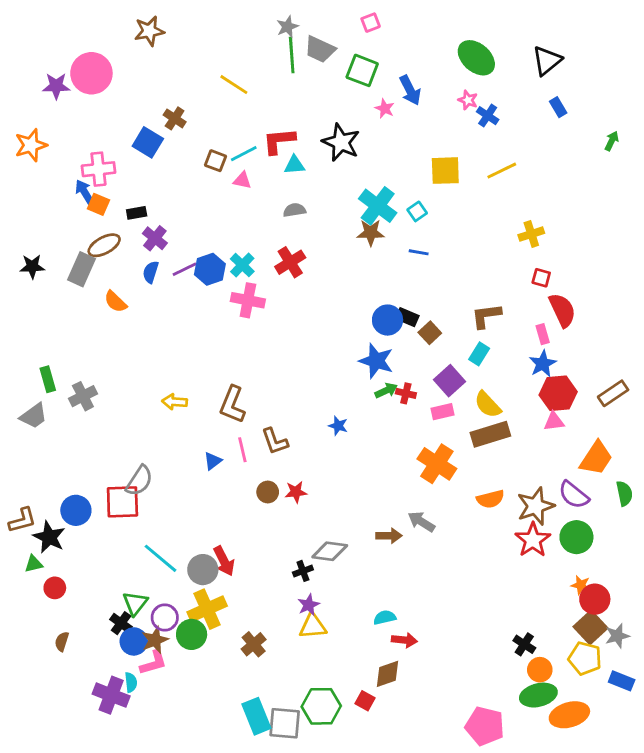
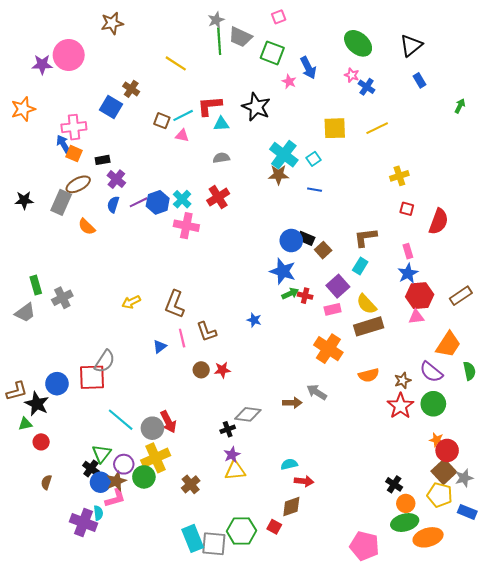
red semicircle: (562, 310) -> (439, 221), moved, turned 45
yellow arrow: (175, 402) -> (131, 302), turned -30
brown star: (536, 506) -> (403, 380), size x0.6

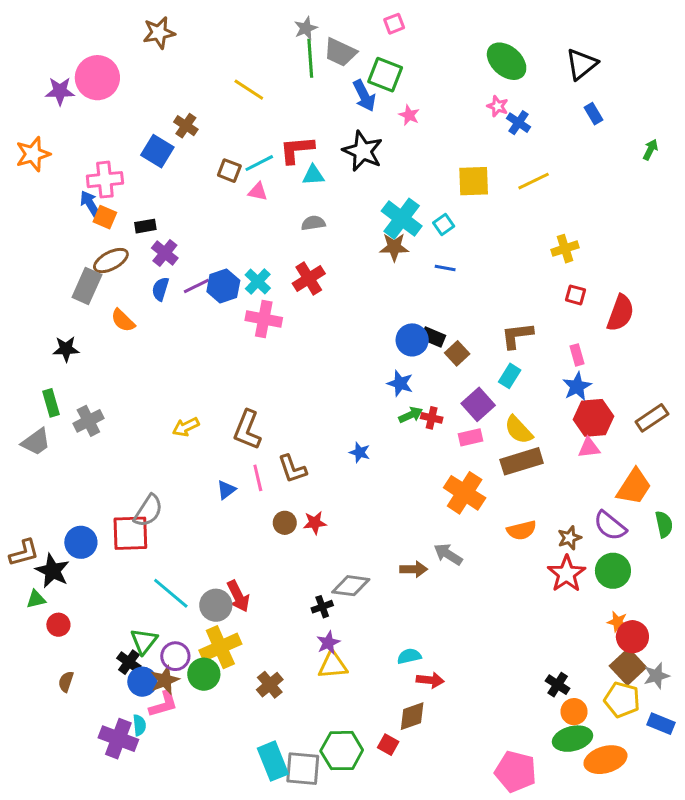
blue arrow: (308, 68) -> (364, 96), moved
black star: (24, 200) -> (66, 349), moved
blue star: (283, 271) -> (400, 383), size x0.7

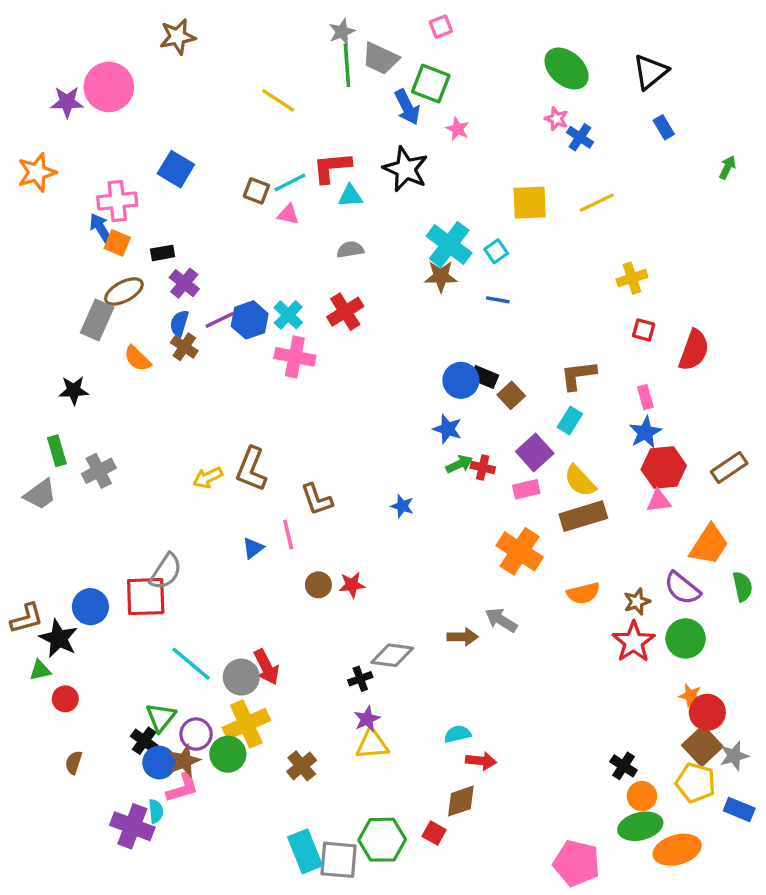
brown cross: (186, 126) -> (184, 347), moved
brown L-shape: (247, 430) -> (251, 469), moved
brown L-shape: (292, 469) -> (317, 499), moved

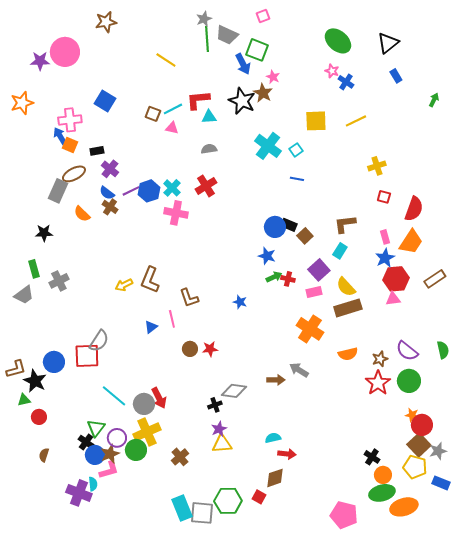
brown star: (441, 276) -> (263, 93), moved, turned 30
blue semicircle: (179, 323) -> (107, 193), turned -70
orange trapezoid: (709, 545) -> (411, 242), moved

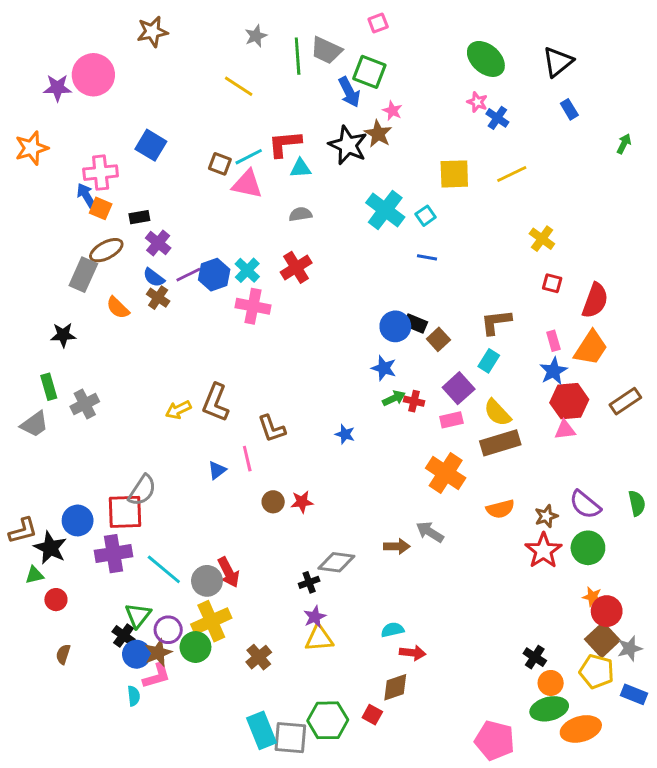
gray star: (204, 19) -> (256, 36), moved
pink triangle: (172, 128) -> (247, 184), size x1.6
yellow cross: (377, 166) -> (542, 239), turned -36
purple cross: (79, 493) -> (114, 554), moved, turned -30

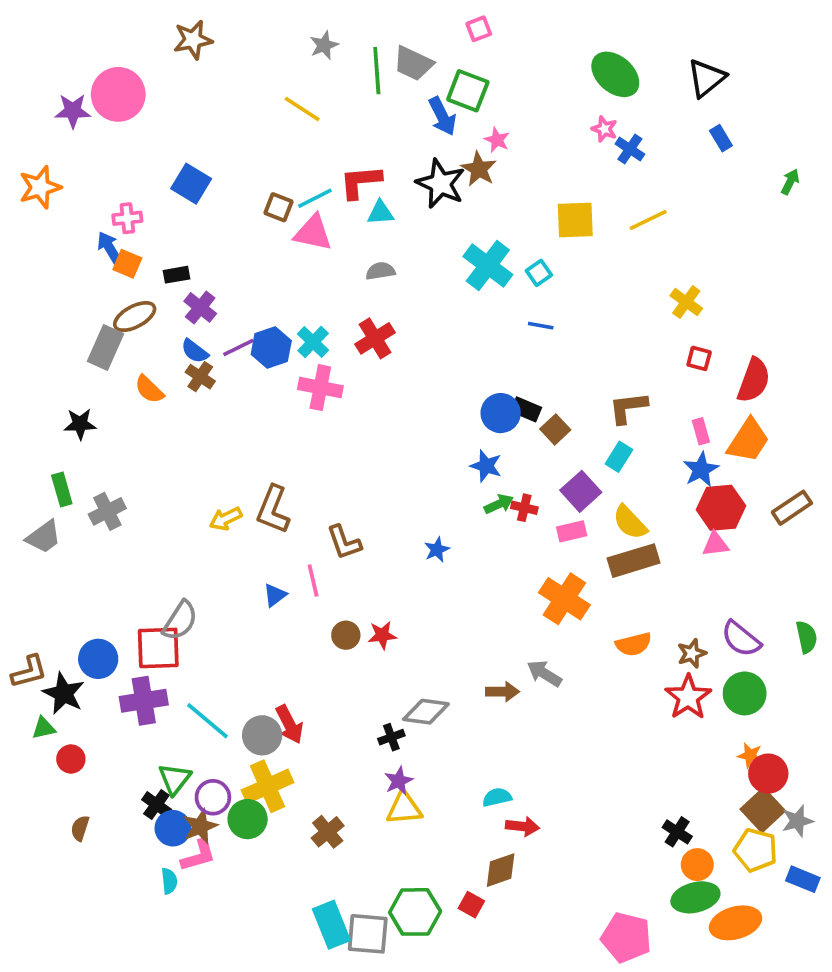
pink cross: (101, 173) -> (127, 218), size x0.7
blue star: (345, 434) -> (437, 550), turned 30

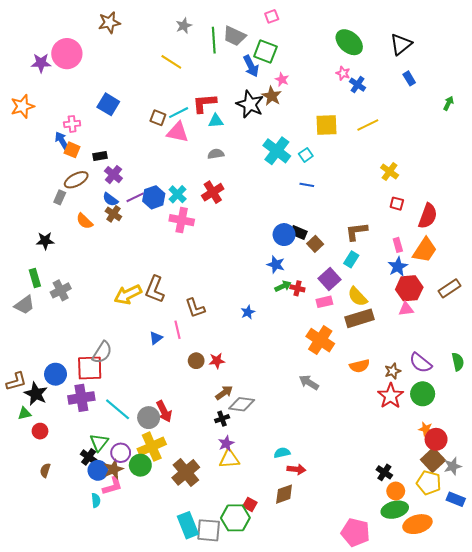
gray rectangle: (105, 347) -> (60, 197), size x0.6
yellow arrow: (226, 519) -> (128, 295), size x1.5
brown arrow: (502, 692) -> (224, 393), moved, turned -36
brown cross: (328, 832) -> (186, 472), size x1.5
red square: (471, 905) -> (250, 504), moved

